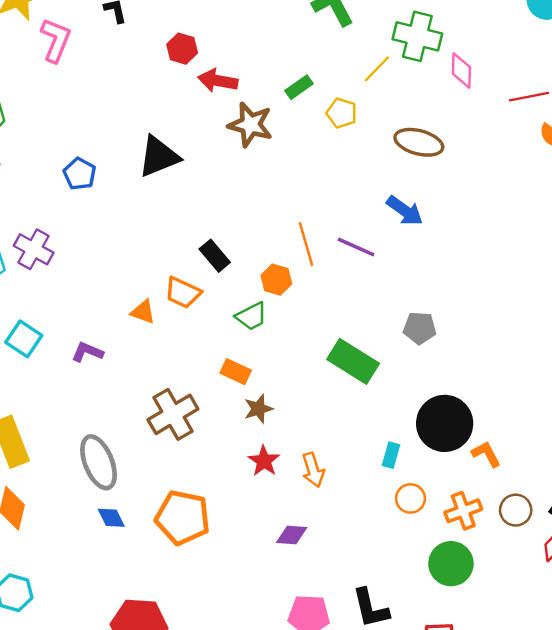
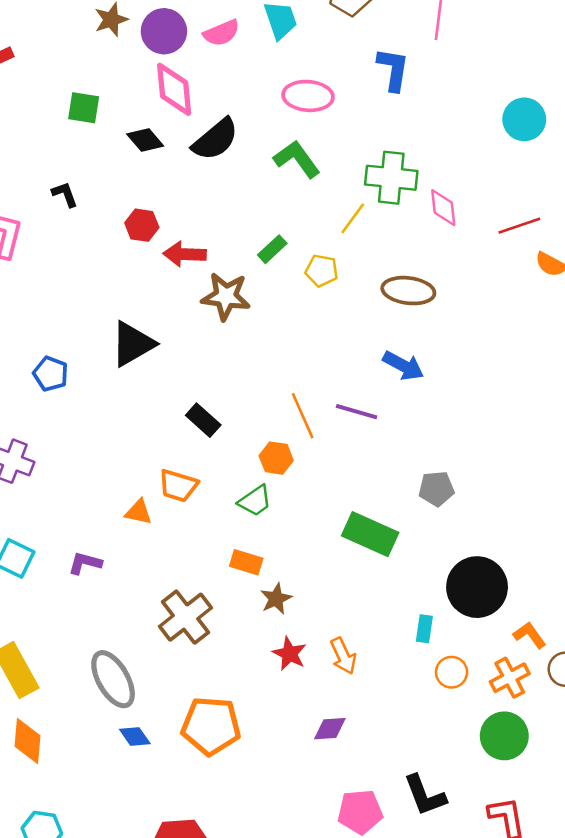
black rectangle: (215, 256) -> (203, 420), moved
orange L-shape: (486, 454) -> (530, 635), moved

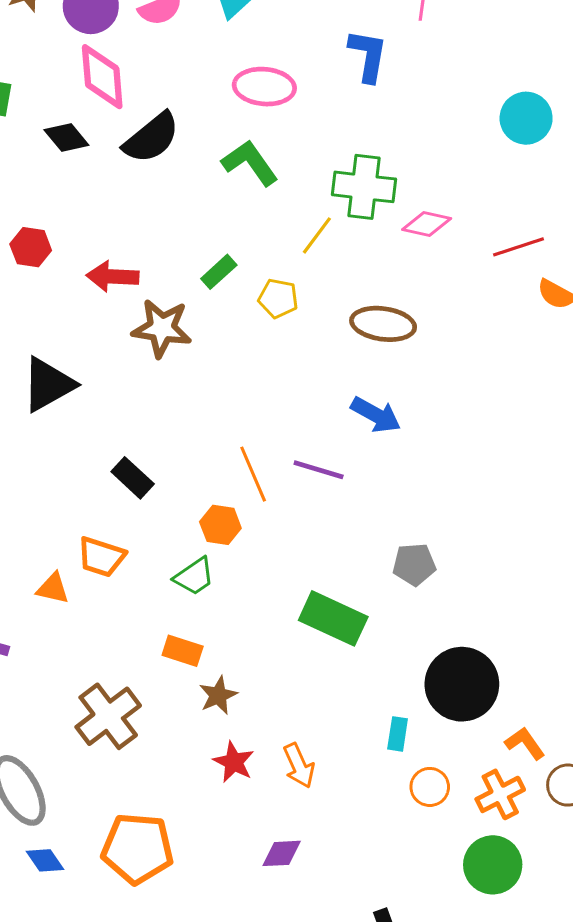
pink diamond: (443, 208) -> (427, 224), turned -72
red hexagon: (142, 225) -> (31, 247), moved

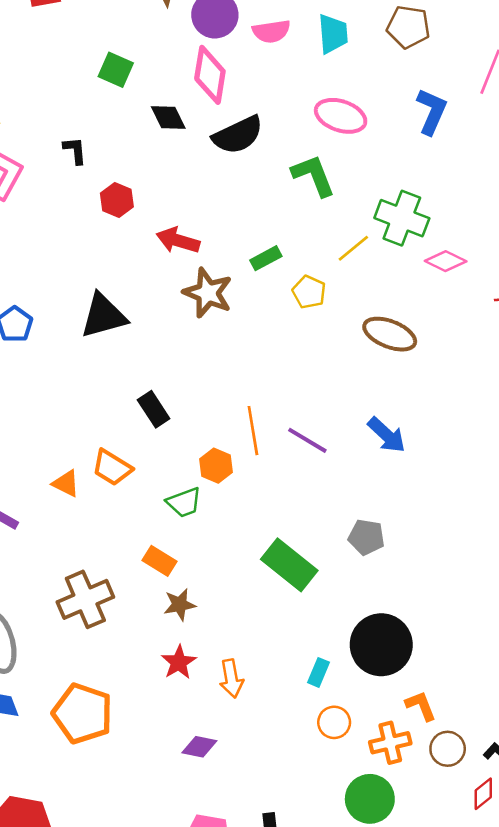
blue arrow: (376, 415) -> (387, 435), moved

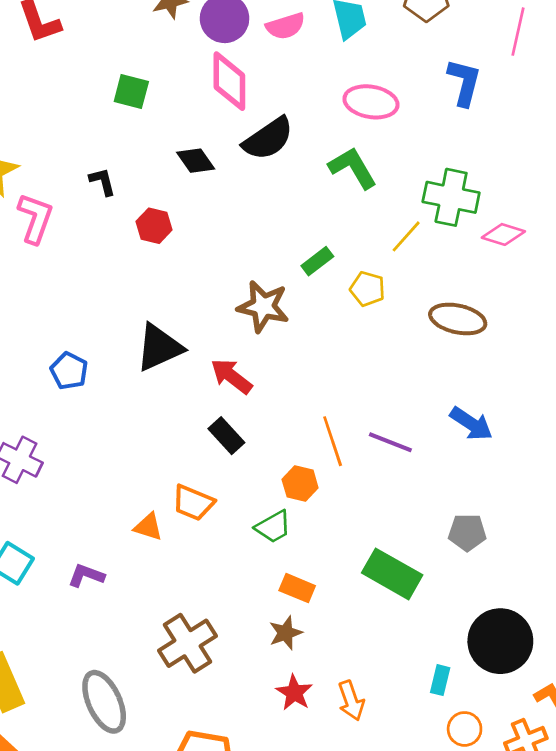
black diamond: (168, 117) -> (196, 161), moved
red arrow: (178, 240) -> (231, 376), moved, turned 30
orange rectangle: (159, 561) -> (297, 588), moved

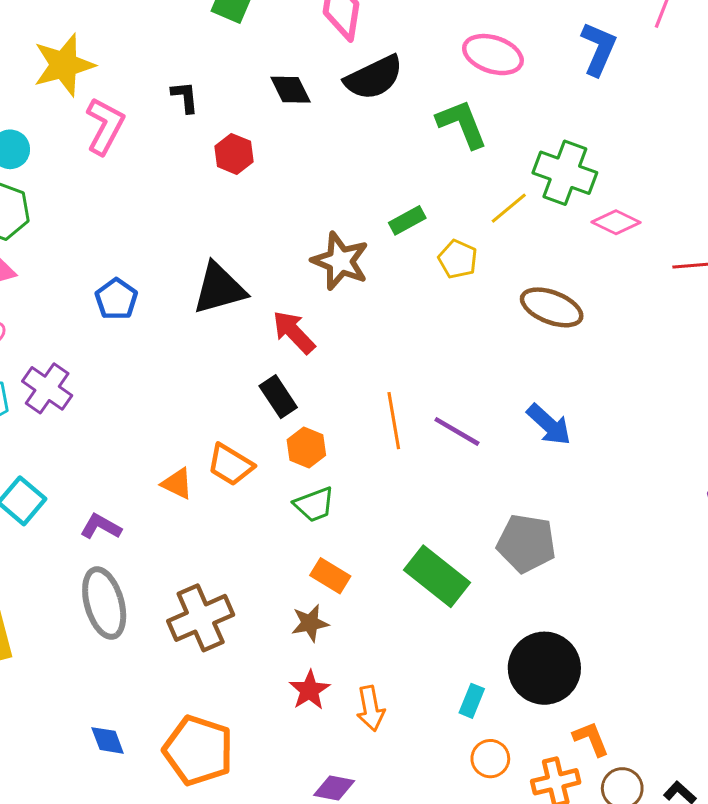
orange hexagon: (300, 484) -> (306, 448), moved
gray pentagon: (467, 532) -> (526, 543), size x1.4
gray ellipse: (104, 702) -> (104, 603), moved

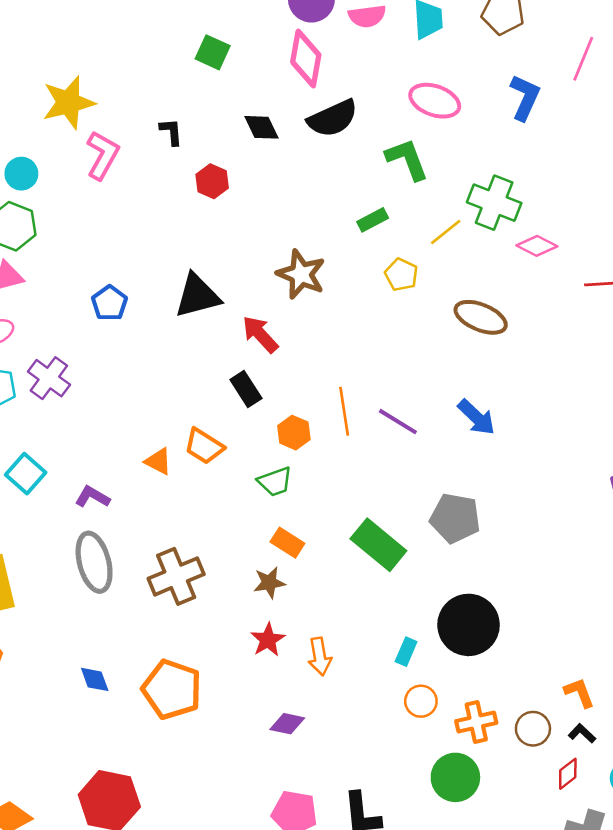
green rectangle: (407, 220) -> (373, 220), moved
orange hexagon: (306, 448) -> (294, 433), moved
orange L-shape: (591, 739) -> (579, 693), moved

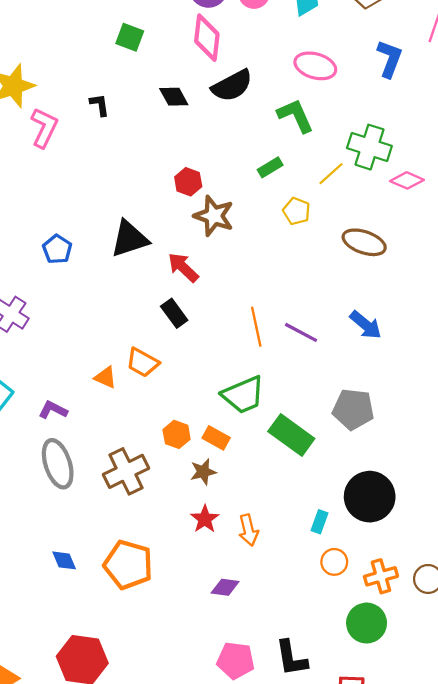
red hexagon: (212, 181) -> (188, 182), moved
orange hexagon: (294, 433) -> (177, 434), moved
green trapezoid: (275, 482) -> (243, 395), moved, size x1.5

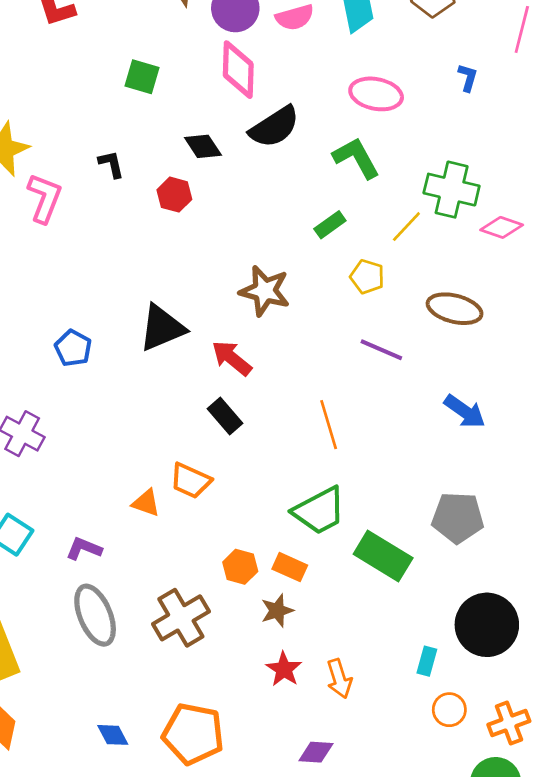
blue L-shape: (390, 59) -> (468, 78), size x0.6
red hexagon: (188, 182) -> (174, 195), moved
purple line: (301, 332) -> (381, 350), moved

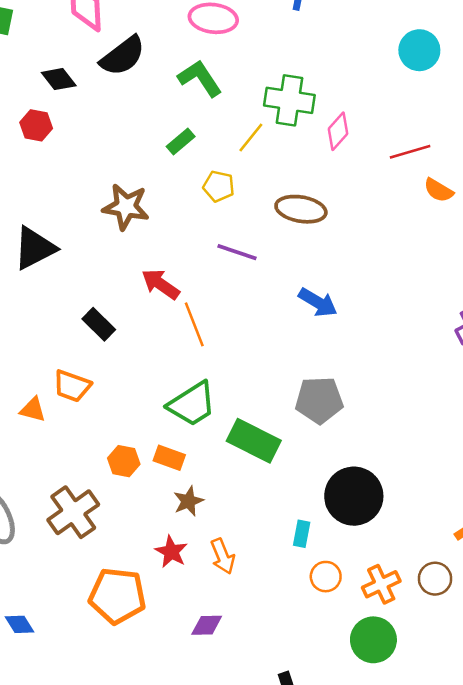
pink diamond: (502, 227) -> (338, 131), turned -63
red arrow: (232, 358) -> (161, 284), moved
brown star: (277, 611) -> (188, 501), moved
orange pentagon: (193, 734) -> (117, 596), moved

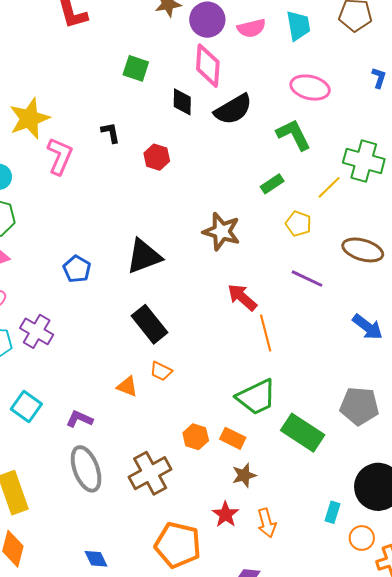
black diamond: (59, 79) -> (182, 102), moved, turned 32
black rectangle: (99, 324) -> (150, 324), moved, size x1.4
orange trapezoid: (72, 386) -> (161, 371), size x0.7
orange circle: (326, 577) -> (362, 538), moved

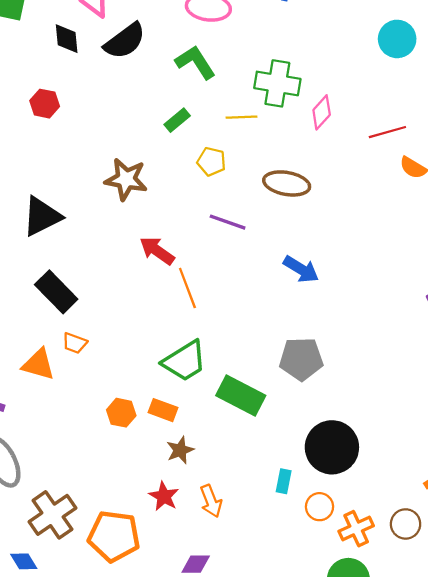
yellow line: (329, 187) -> (242, 117), turned 48
orange triangle: (127, 386) -> (38, 364), size x1.4
brown cross: (150, 473) -> (52, 515), moved

